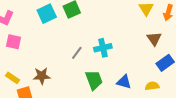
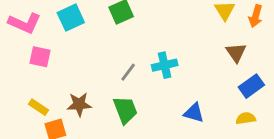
cyan square: (47, 14) -> (71, 18), moved
green trapezoid: (94, 80) -> (125, 110), moved
yellow semicircle: (152, 86) -> (246, 118), moved

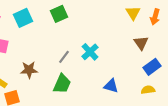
cyan cross: (165, 65) -> (90, 52), turned -30
brown star: (79, 104) -> (29, 70), moved
green trapezoid: (125, 110) -> (62, 84), turned 45

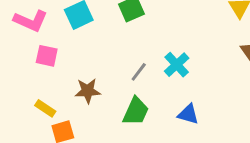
blue triangle: (111, 86) -> (188, 114), moved

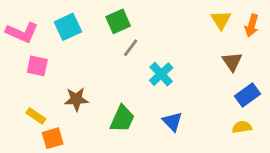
gray line: (139, 72) -> (131, 48), moved
blue triangle: (188, 114) -> (172, 122), turned 30

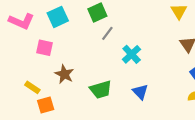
pink square: (37, 66) -> (45, 48), moved
brown star: (76, 99) -> (64, 74), turned 30
green trapezoid: (122, 119) -> (101, 90), turned 50

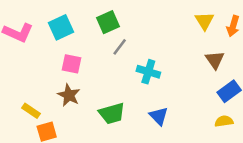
pink square: (45, 48) -> (71, 64), moved
cyan cross: (132, 54) -> (148, 72), turned -30

